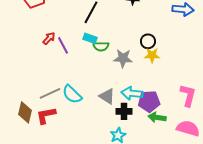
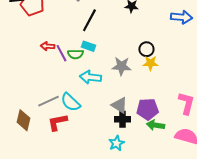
red arrow: (49, 38) -> (47, 46), turned -128
green semicircle: (101, 46) -> (75, 54), moved
cyan arrow: (132, 93) -> (90, 77), moved
gray triangle: (107, 96) -> (119, 105), moved
red L-shape: (46, 115) -> (57, 122), moved

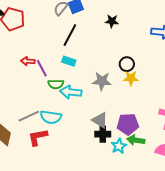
green semicircle: (75, 54) -> (56, 84), moved
cyan semicircle: (70, 102) -> (51, 117), turned -35
cyan star: (116, 143) -> (119, 146), moved

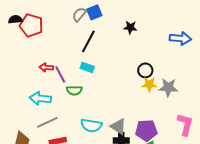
gray star: (102, 81) -> (168, 87), moved
cyan arrow: (71, 92) -> (40, 98), moved
cyan semicircle: (51, 117) -> (91, 125), moved

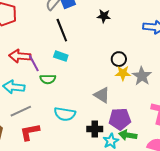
black line: (88, 41) -> (62, 30), turned -50
red arrow: (46, 67) -> (20, 56), size x1.5
gray star: (168, 87) -> (142, 76), turned 30
gray triangle: (118, 126) -> (102, 95), moved

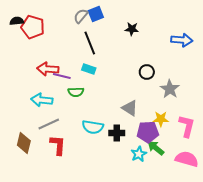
purple line: (34, 63) -> (62, 76), turned -48
yellow star: (123, 73) -> (161, 119), moved
black cross: (95, 129) -> (117, 133), moved
red L-shape: (30, 132) -> (58, 145), turned 105
green arrow: (128, 135) -> (156, 148), turned 30

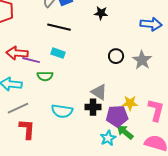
black line: (90, 43) -> (59, 27), turned -55
gray star: (170, 89) -> (142, 60), moved
black cross: (117, 133) -> (93, 107), moved

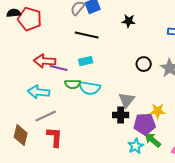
cyan rectangle: (58, 53) -> (86, 61), turned -32
gray triangle: (99, 92) -> (127, 100), turned 36
cyan semicircle: (62, 111) -> (90, 88), moved

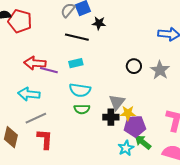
black star: (129, 21) -> (99, 23), moved
green semicircle: (73, 84) -> (82, 109), moved
yellow star: (158, 111) -> (128, 113), moved

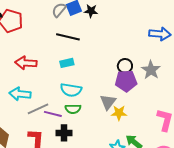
black star: (99, 23) -> (91, 11), moved
purple line: (49, 70) -> (53, 114), moved
black cross: (111, 117) -> (64, 133), moved
gray line: (36, 118) -> (38, 109), moved
purple pentagon: (135, 126) -> (126, 81), moved

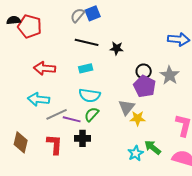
black star: (91, 11) -> (117, 48), moved
purple pentagon: (126, 81) -> (145, 86), turned 30
green semicircle: (73, 109) -> (92, 114), turned 133

